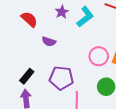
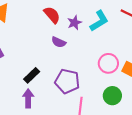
purple star: (62, 12) -> (75, 23), moved
red semicircle: (29, 19) -> (52, 15), moved

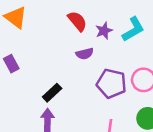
purple semicircle: (59, 42) -> (85, 54), turned -40
purple pentagon: (67, 81) -> (111, 84), moved

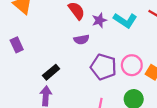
cyan L-shape: (133, 29) -> (125, 20), turned 60

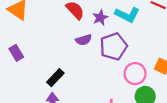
pink circle: (132, 65) -> (135, 74), moved
purple pentagon: (104, 67) -> (113, 46), moved, turned -30

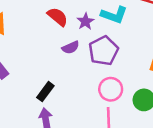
pink circle: (135, 74) -> (111, 89), moved

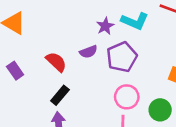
red semicircle: (58, 17) -> (56, 62), moved

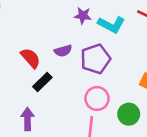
purple star: (105, 26) -> (83, 16), moved, turned 30
black rectangle: (60, 95) -> (42, 82), moved

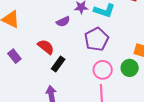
purple semicircle: (63, 51) -> (63, 22), moved
green circle: (129, 114) -> (130, 68), moved

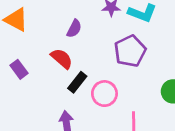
purple semicircle: (63, 22) -> (74, 29), moved, turned -40
pink circle: (103, 70) -> (104, 94), moved

